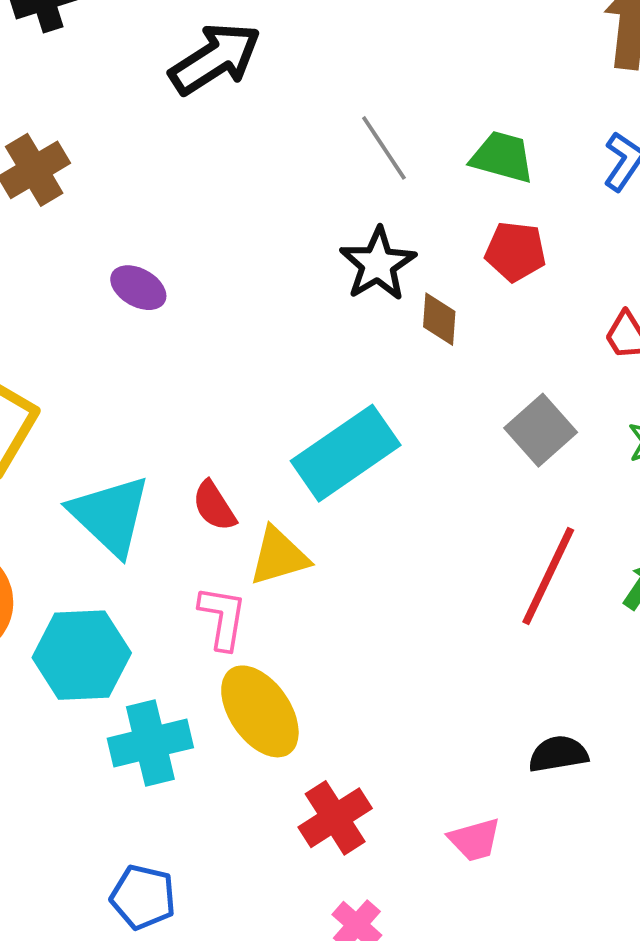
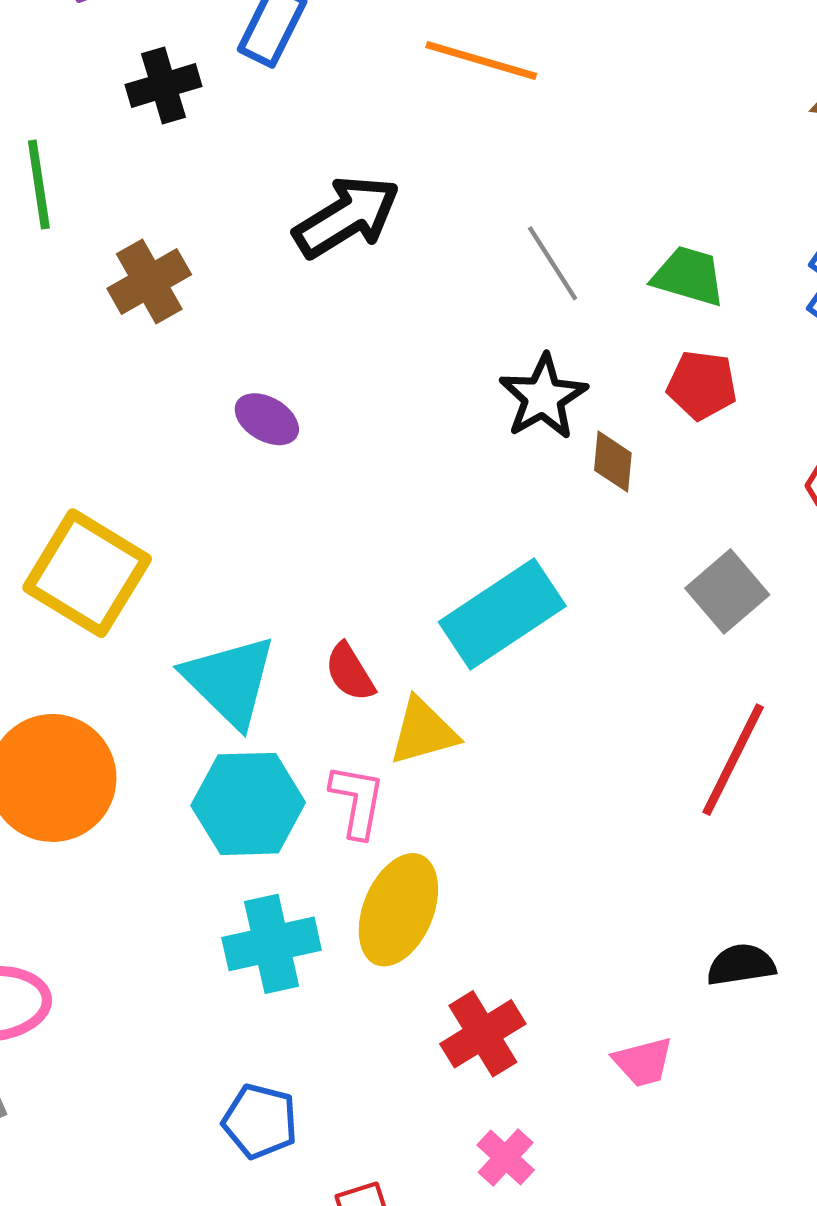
black arrow: (215, 59) -> (347, 217), moved
cyan hexagon: (82, 655) -> (248, 804), moved
yellow ellipse: (260, 711) -> (398, 910), turned 56

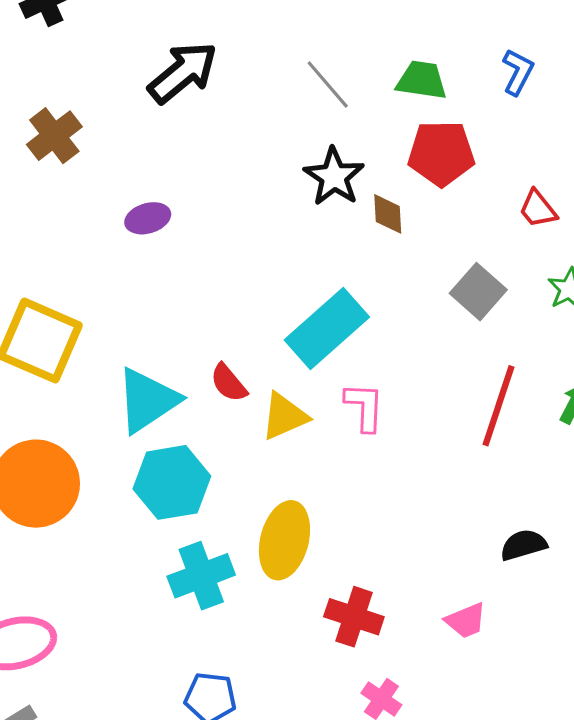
red pentagon: (702, 385) -> (441, 153), size x1.4
purple ellipse: (267, 419) -> (148, 218), turned -39
cyan triangle: (230, 681) -> (147, 400), turned 50
pink L-shape: (357, 801) -> (364, 407), moved
red cross: (483, 1034) -> (354, 617), turned -32

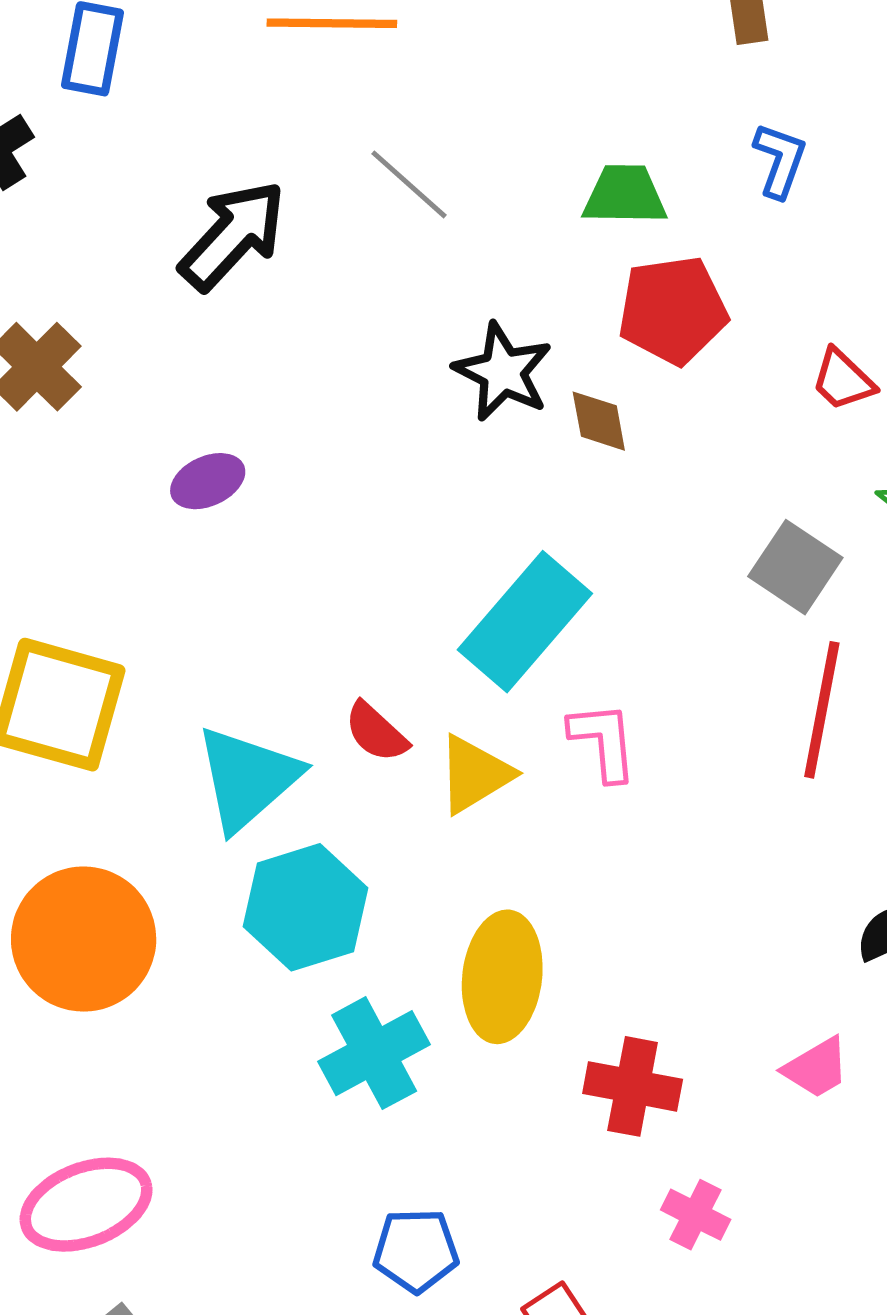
gray line: (328, 85) -> (409, 184), moved
gray square: (478, 292) -> (795, 567), moved

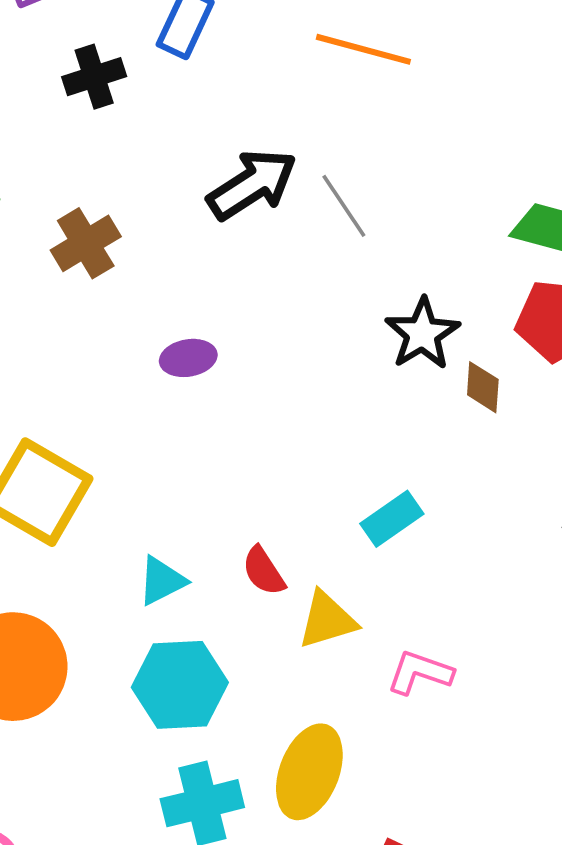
gray line: (409, 184) -> (344, 206), moved
cyan rectangle: (525, 622) -> (392, 519), size x0.6
pink L-shape: (603, 741) -> (420, 673), moved, turned -80
cyan triangle: (247, 778) -> (162, 581), size x0.6

